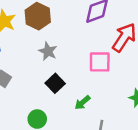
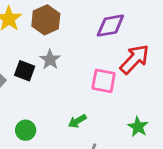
black square: (55, 83) -> (25, 71), moved, turned -36

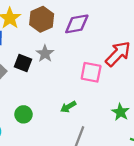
purple diamond: (110, 26) -> (77, 24), moved

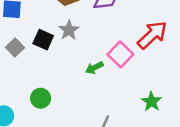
pink square: (91, 72) -> (120, 54), turned 30
green arrow: (68, 107) -> (94, 68), moved

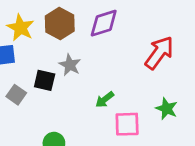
pink square: (120, 54) -> (127, 124), moved, turned -35
green star: (151, 102) -> (167, 109), moved

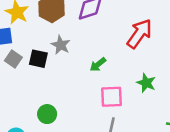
gray square: (16, 95) -> (13, 59), moved
green arrow: (105, 100) -> (98, 65), moved

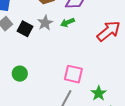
green arrow: (98, 65) -> (67, 22), moved
green star: (146, 83) -> (99, 93), moved

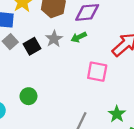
black square: (25, 29) -> (32, 46), turned 35
pink square: (73, 74) -> (97, 72), moved

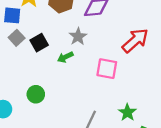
green arrow: (79, 37) -> (65, 57), moved
gray star: (54, 39) -> (78, 37), moved

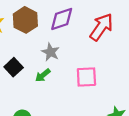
red arrow: (135, 41) -> (101, 27), moved

